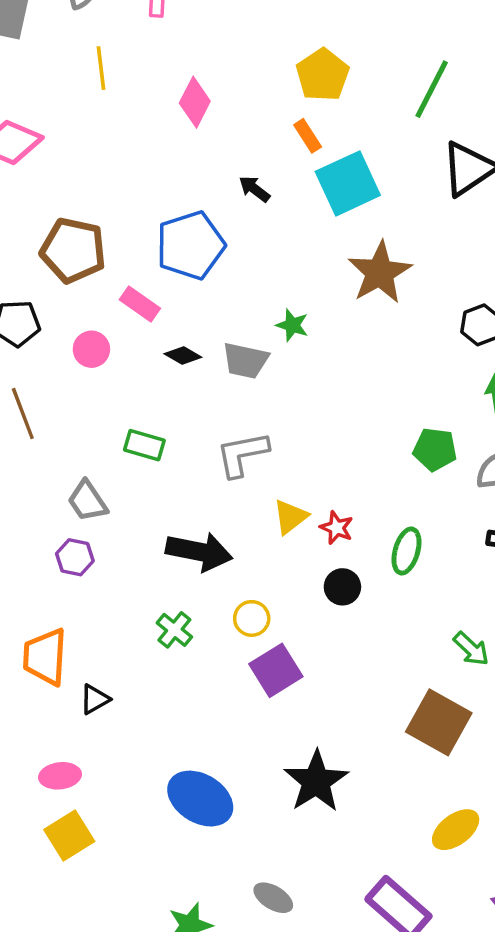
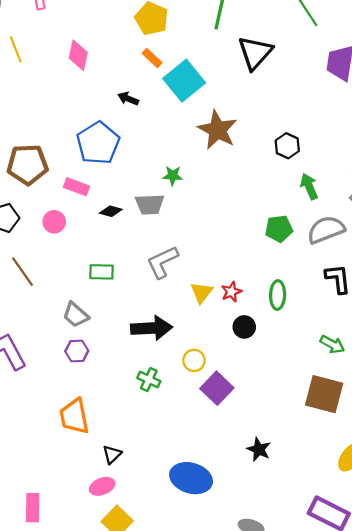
red star: (337, 528) -> (231, 292), turned -30
black triangle: (95, 699) -> (112, 454), moved
black star: (316, 781) -> (259, 449), size x0.6

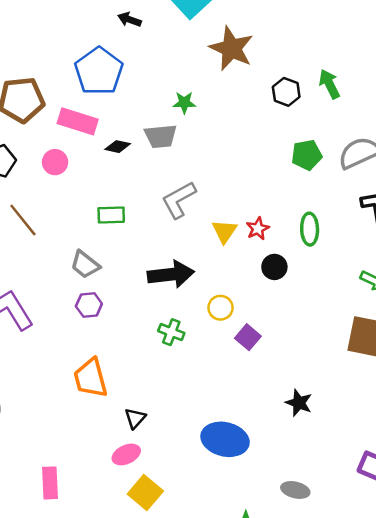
black hexagon: (287, 146) -> (286, 92), moved
green arrow: (309, 186) -> (329, 84), moved
pink rectangle: (76, 187) -> (78, 121), size x1.4
purple square: (217, 388) -> (248, 337), size x0.7

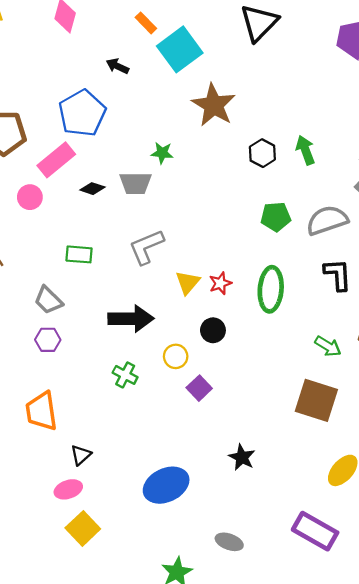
pink rectangle: (78, 121) -> (56, 160), turned -63
green ellipse: (310, 229) -> (271, 289), size x1.4
black circle: (274, 267) -> (213, 330), moved
blue ellipse: (225, 439) -> (166, 485), turned -45

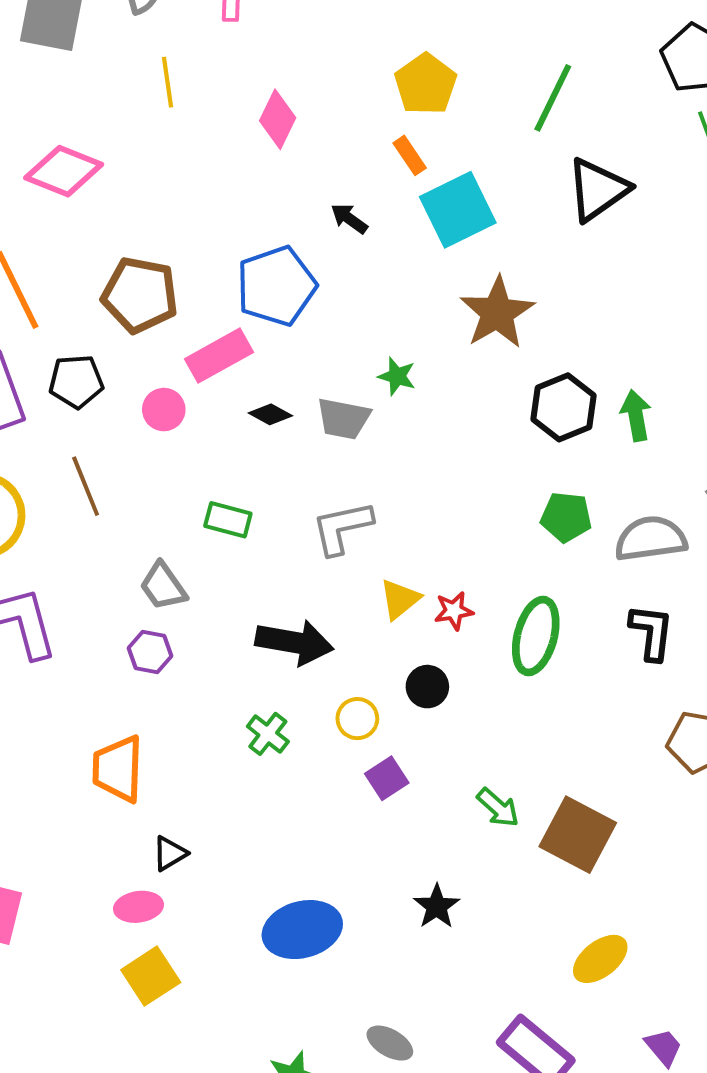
black hexagon: (262, 153) -> (564, 407), size x1.4
green arrow: (328, 346) -> (498, 808), moved

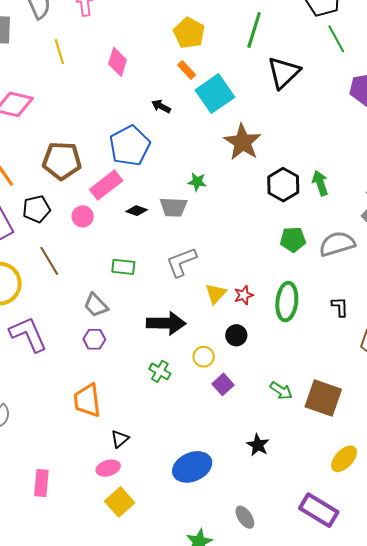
black L-shape: (652, 632) -> (340, 307), moved, size x0.7
gray ellipse: (390, 1043) -> (245, 517), turned 35

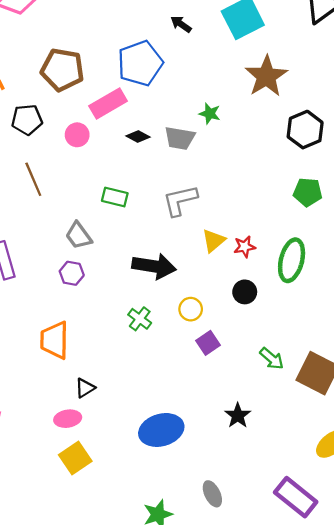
black circle: (236, 335) -> (245, 292), moved

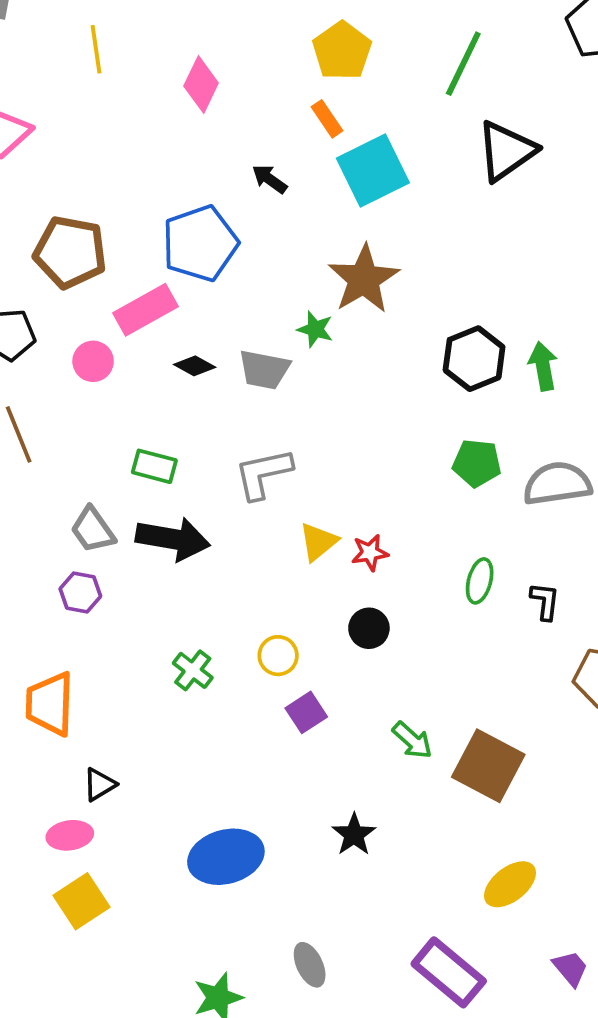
brown star: (266, 76) -> (364, 279), moved
green ellipse: (292, 260) -> (480, 581), moved, size x0.6
black arrow: (154, 266) -> (173, 539), moved

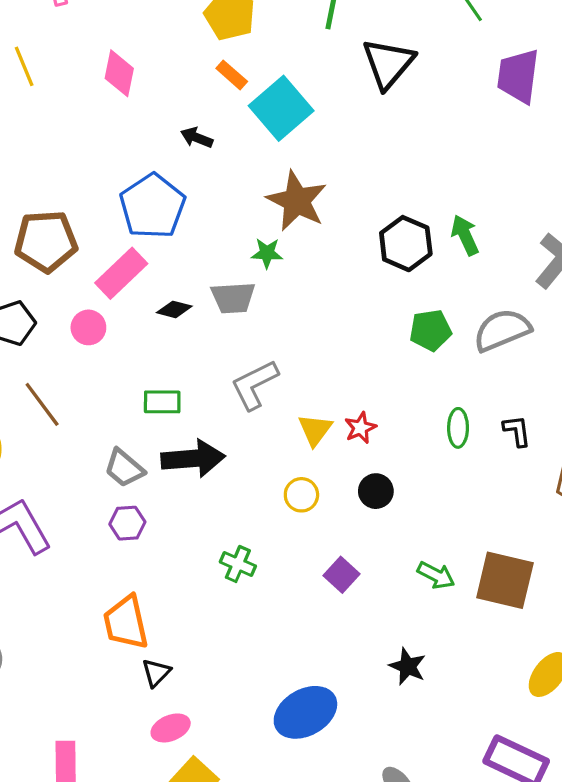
yellow circle: (278, 656) -> (301, 495), moved
black triangle: (99, 784) -> (156, 673), moved

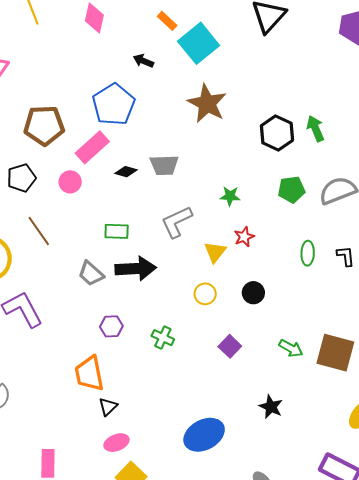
green star: (267, 253) -> (230, 196), moved
red star: (360, 428) -> (244, 237), moved
purple hexagon: (127, 523) -> (111, 326), moved

